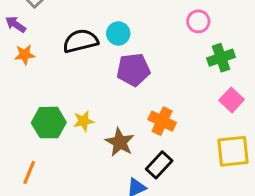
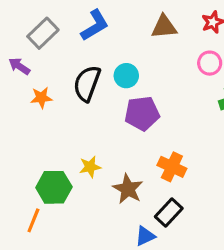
black semicircle: (81, 41) -> (87, 83), turned -56
orange star: (25, 55) -> (41, 98), moved
green hexagon: (49, 123) -> (54, 187), moved

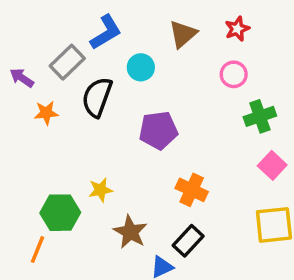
brown triangle: (164, 27) -> (183, 34), turned -36
gray rectangle: (43, 33) -> (67, 62), moved
cyan circle: (126, 76) -> (141, 67), moved
brown star: (128, 189) -> (130, 232), moved

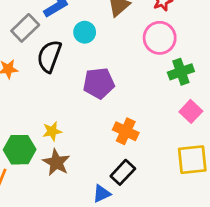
pink circle: (234, 74) -> (160, 38), size x1.5
brown star: (130, 232) -> (56, 162), moved

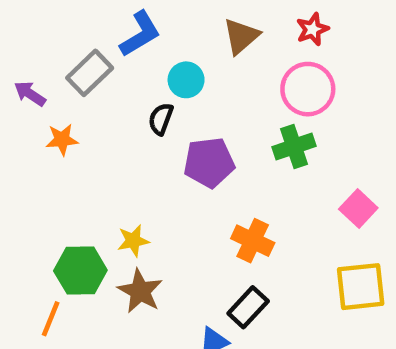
black semicircle: (49, 56) -> (161, 119), moved, size x0.6
green cross: (181, 72) -> (294, 146), moved

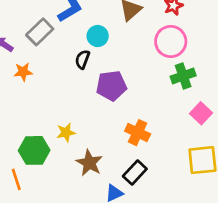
green cross: (294, 146) -> (183, 76), moved
brown star: (140, 291) -> (89, 163), moved
orange line: (51, 319) -> (16, 179), turned -40

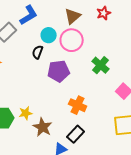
pink circle: (171, 42) -> (72, 40), moved
green cross: (183, 76) -> (101, 65), moved, turned -30
yellow star: (66, 133) -> (26, 113), moved

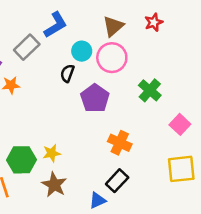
purple pentagon: (59, 71) -> (95, 98), turned -30
brown star: (43, 127) -> (54, 185), moved

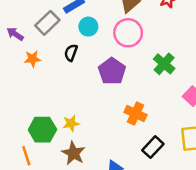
cyan circle: (82, 51) -> (88, 27), moved
black semicircle: (67, 73) -> (71, 53), moved
black rectangle: (117, 181) -> (153, 147), moved

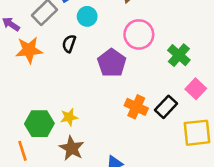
pink circle: (128, 33) -> (139, 34), moved
orange star: (32, 59) -> (29, 50), size x1.5
green cross: (164, 64) -> (179, 55), moved
black rectangle: (153, 147) -> (166, 107), moved

